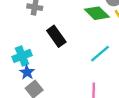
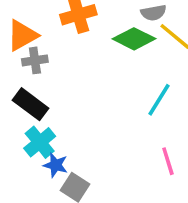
black rectangle: (56, 36) -> (31, 104), moved

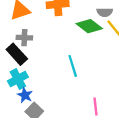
gray cross: (35, 60) -> (24, 38), moved
cyan line: (159, 100) -> (73, 66), moved, turned -60

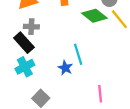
blue star: (25, 95) -> (65, 68), moved

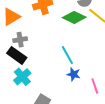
blue star: (65, 68) -> (74, 74), moved

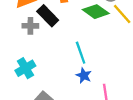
black rectangle: (17, 55) -> (48, 16), moved

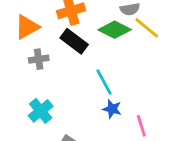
black rectangle: (48, 16) -> (74, 41), moved

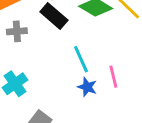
pink line: (141, 126) -> (113, 77), moved

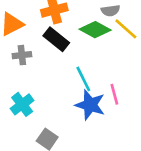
blue star: (87, 87) -> (90, 105), size x1.6

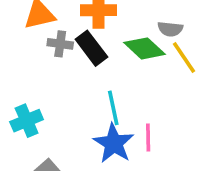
gray cross: (22, 55) -> (60, 44), moved

